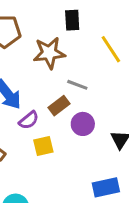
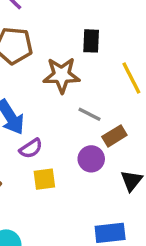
brown rectangle: (59, 106) -> (114, 136), moved

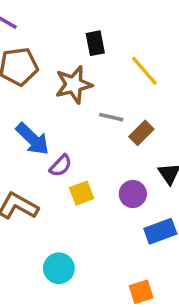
purple circle: (91, 159) -> (133, 194), moved

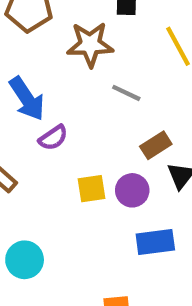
brown rectangle: (141, 133) -> (156, 145), moved
yellow square: (82, 193) -> (92, 189), moved

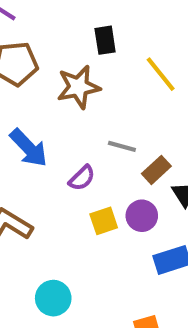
gray line: (126, 93) -> (122, 146), moved
purple semicircle: (53, 138) -> (82, 178), moved

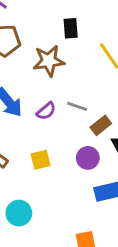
purple semicircle: (82, 178) -> (46, 111), moved
yellow square: (104, 221) -> (41, 160), moved

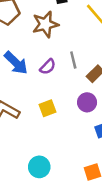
gray line: (77, 106) -> (73, 60), turned 63
cyan circle: (19, 213) -> (39, 167), moved

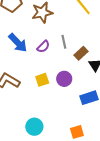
purple circle: (87, 102) -> (64, 79), moved

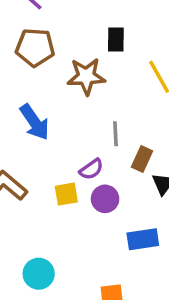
purple semicircle: (43, 47) -> (91, 169), moved
brown rectangle: (81, 53) -> (142, 159), turned -32

